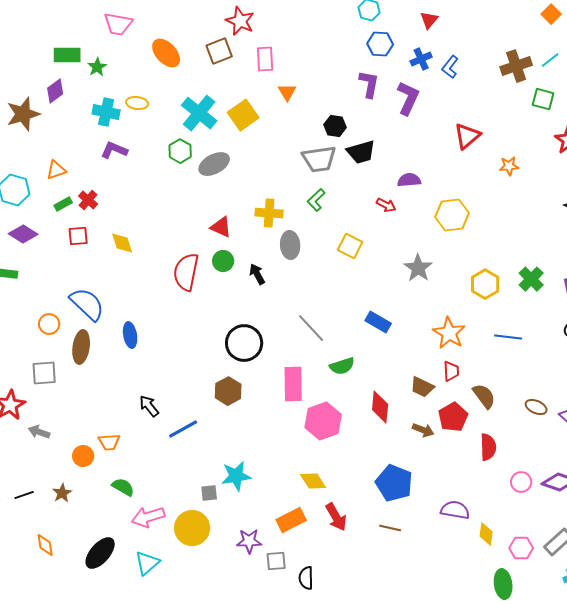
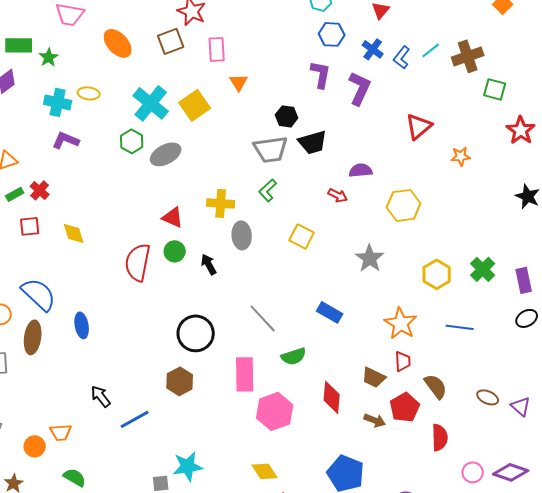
blue cross: (421, 59) -> (373, 49), turned -30
cyan line: (550, 60) -> (431, 50), moved

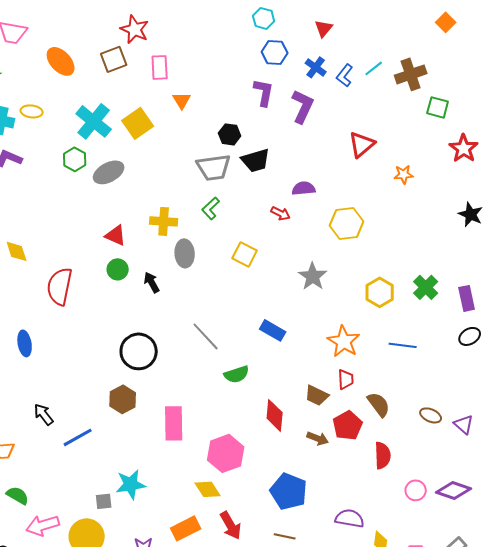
red semicircle: (138, 262) -> (60, 286), moved
pink rectangle: (245, 374) -> (174, 423), moved
pink hexagon: (275, 411) -> (226, 453), moved

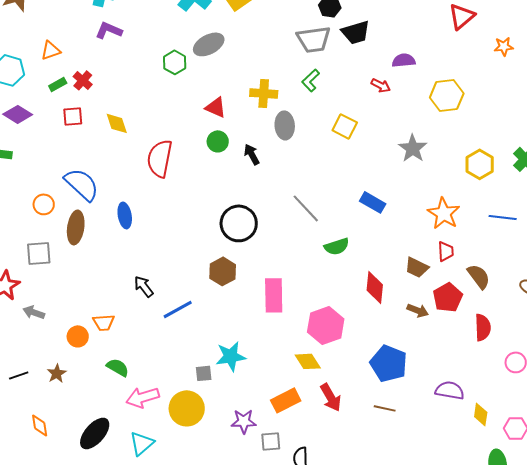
green hexagon: (75, 159) -> (175, 62), moved

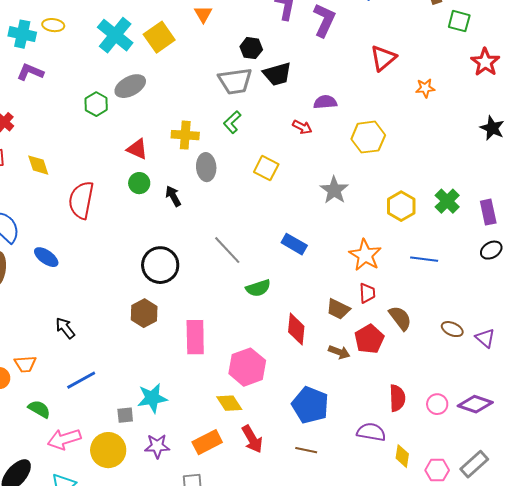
blue ellipse: (125, 215) -> (46, 257), turned -45
blue line: (178, 309) -> (81, 380), moved
red semicircle: (483, 327) -> (397, 398), moved
purple star: (244, 421) -> (157, 446), moved

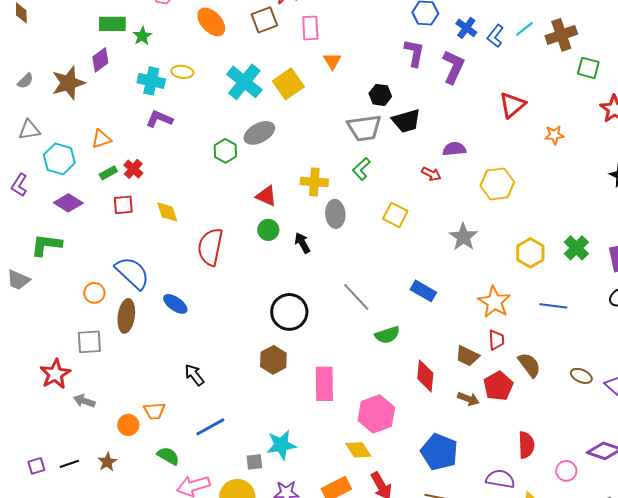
pink circle: (437, 404) -> (566, 471), moved

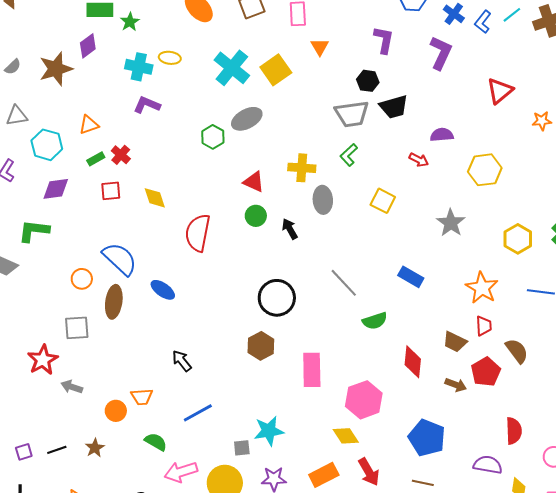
purple L-shape: (414, 53) -> (384, 40), moved
purple diamond: (68, 203) -> (56, 189), turned -40

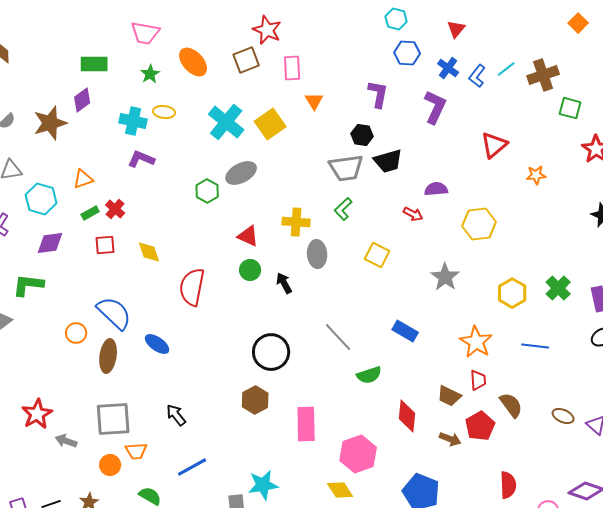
green star: (130, 22) -> (150, 74), moved
gray square: (77, 328) -> (113, 419), moved, size x1.4

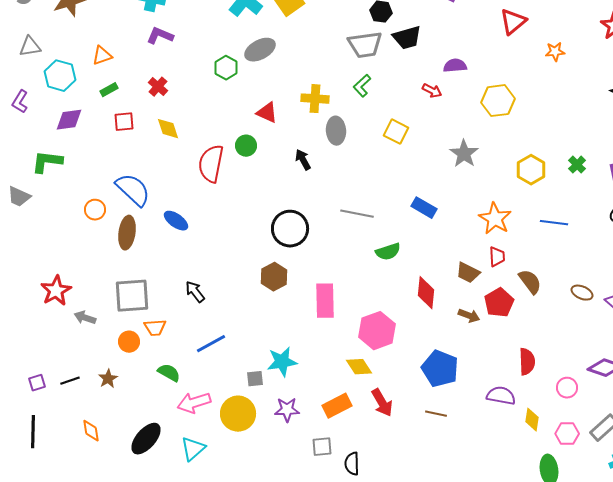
red cross: (115, 209) -> (158, 87), moved
green circle: (250, 270) -> (246, 146), moved
green cross: (558, 288) -> (577, 165), size x0.7
gray line: (338, 337) -> (357, 214), turned -36

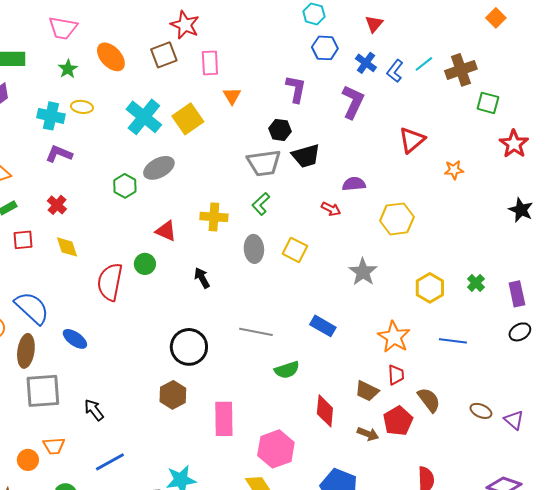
gray ellipse: (336, 131) -> (254, 249), moved
gray square: (132, 296) -> (43, 391), moved

